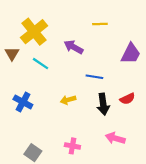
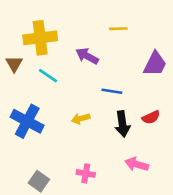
yellow cross: (34, 32) -> (40, 38), turned 32
blue cross: (23, 102) -> (27, 121), size x1.4

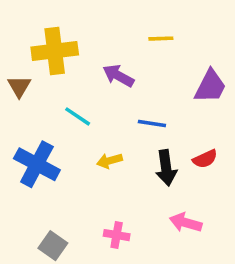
cyan line: (48, 76) -> (78, 116), moved

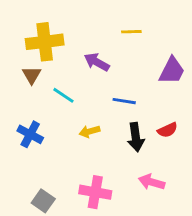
brown triangle: (19, 86) -> (32, 75), moved
blue cross: (37, 164) -> (30, 134), size x0.7
pink cross: (117, 235) -> (95, 192), size x1.5

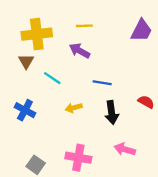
yellow line: (131, 32) -> (84, 26), moved
purple trapezoid: (172, 71) -> (141, 31), moved
red semicircle: (168, 130) -> (146, 102), moved, turned -126

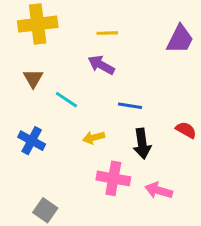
yellow cross: (37, 34) -> (38, 24), moved
pink cross: (78, 158) -> (113, 178), moved

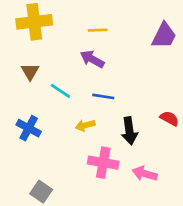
blue line: (130, 106) -> (103, 96), moved

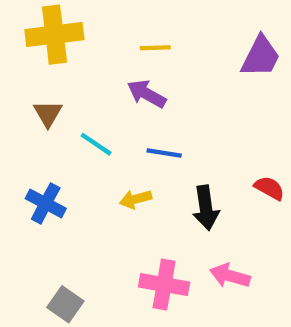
pink cross: (103, 163) -> (164, 285), moved

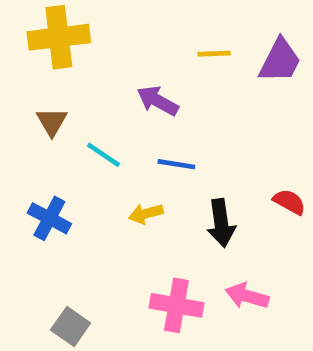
yellow line: (155, 48) -> (214, 54), moved

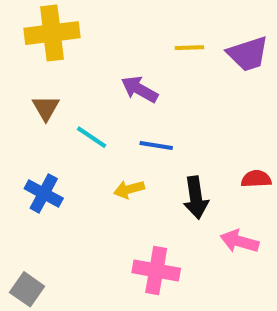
purple trapezoid: (280, 61) -> (248, 54), turned 45
red semicircle: (289, 202) -> (256, 179), turned -32
pink arrow: (247, 296) -> (239, 241), moved
gray square: (71, 327) -> (27, 289), moved

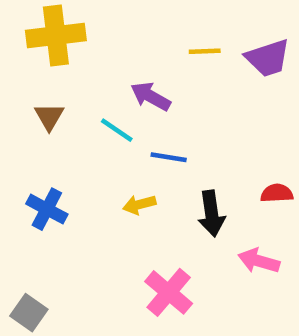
cyan line: (92, 137) -> (117, 130), moved
pink cross: (156, 271) -> (169, 292), turned 30

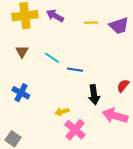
purple arrow: (151, 96) -> (55, 16), moved
red semicircle: (277, 193) -> (123, 86), turned -48
yellow arrow: (139, 205) -> (62, 112), moved
pink arrow: (259, 261) -> (115, 116), size x1.4

